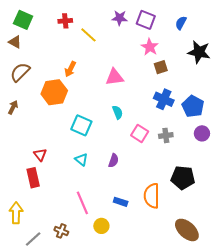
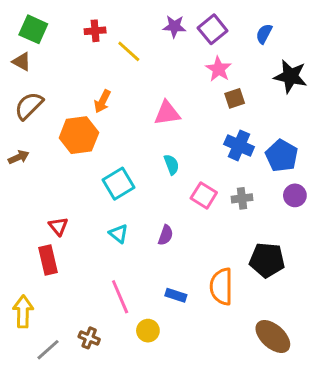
purple square: (146, 20) -> (213, 29), turned 30
brown arrow: (13, 107) -> (19, 157), turned 40
cyan square: (81, 125) -> (119, 184), turned 35

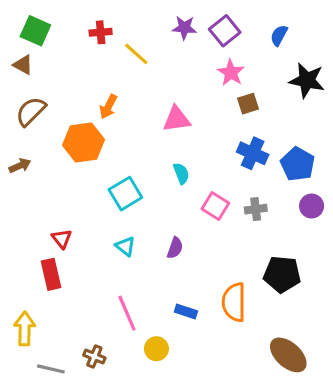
gray line: (48, 350) -> (51, 369), turned 55

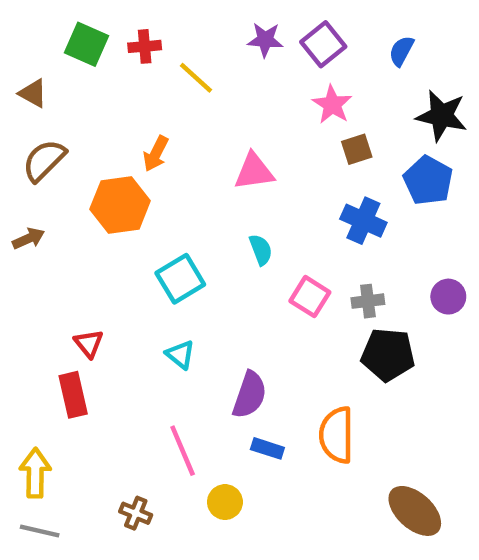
green square: (35, 31) -> (87, 44), moved
blue pentagon: (298, 164) -> (428, 180), moved
purple semicircle: (175, 248) -> (250, 395), moved, size x1.5
black pentagon: (282, 274) -> (388, 355), moved
gray line: (51, 369) -> (40, 531), moved

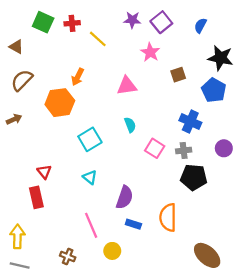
pink star: (332, 105) -> (150, 52), moved
blue cross: (363, 221) -> (190, 122), moved

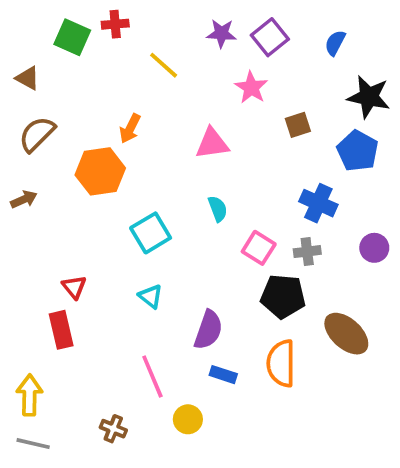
red cross: (72, 23) -> (115, 24), moved
black pentagon: (194, 177) -> (283, 296), moved
brown ellipse: (207, 255) -> (346, 334), moved

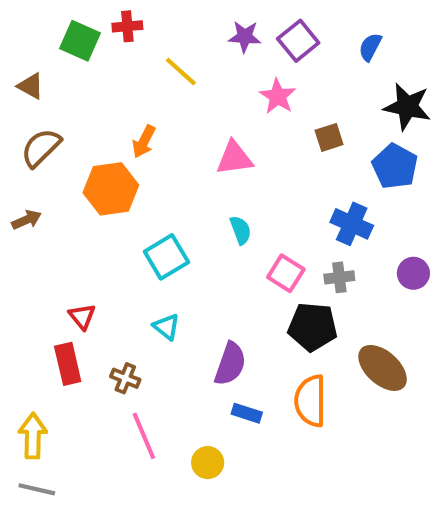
pink line: (152, 376) -> (144, 436), moved
brown cross: (113, 429) -> (125, 378), moved

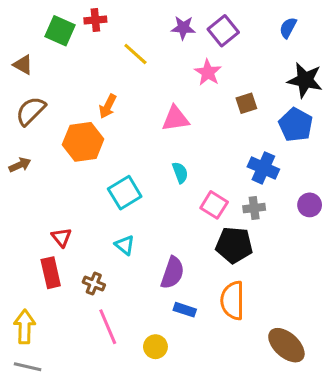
blue semicircle: (370, 47) -> (288, 28), moved
brown ellipse: (383, 368) -> (286, 345), moved

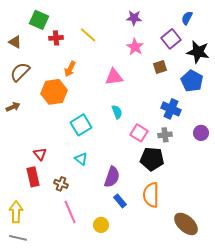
red cross: (95, 20) -> (56, 38), moved
purple star: (183, 28) -> (134, 18), moved
purple square: (223, 31) -> (171, 39), moved
blue rectangle: (185, 310) -> (120, 201), turned 32

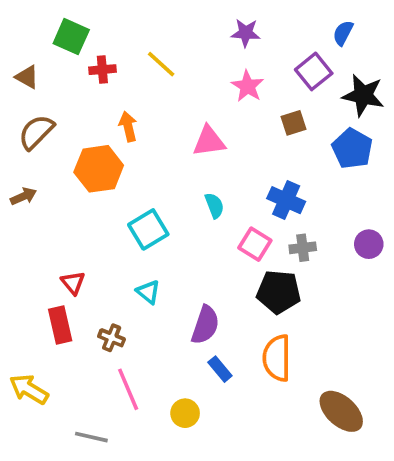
orange arrow: (70, 69) -> (128, 127), turned 140
blue cross: (171, 109) -> (286, 200), moved
yellow arrow: (16, 212) -> (29, 389), turned -60
gray line: (18, 238) -> (91, 437), moved

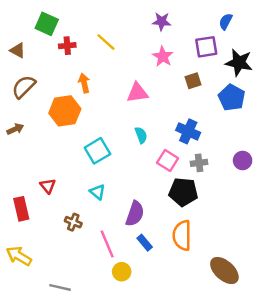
purple square: (314, 71) -> (206, 47), turned 30
red rectangle: (60, 325) -> (21, 209), moved
pink line: (128, 389) -> (107, 244), moved

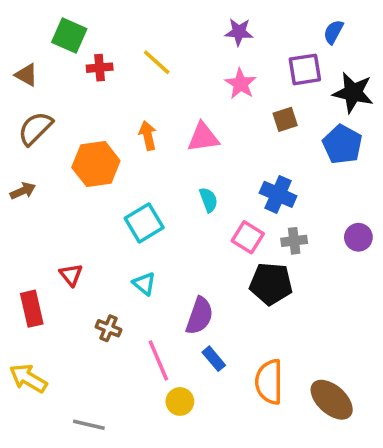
orange arrow: (84, 83) -> (148, 135), moved
orange semicircle: (182, 235) -> (269, 382), moved

